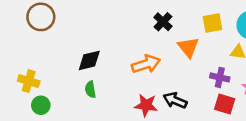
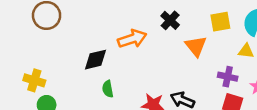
orange arrow: (146, 64) -> (132, 39), moved
green semicircle: (90, 90) -> (108, 89), moved

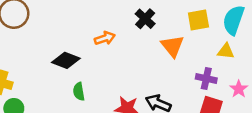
orange arrow: (132, 39) -> (105, 38), size x0.7
black diamond: (95, 60) -> (66, 60), turned 35

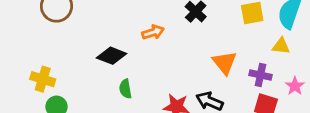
orange triangle: (172, 46) -> (225, 63), moved

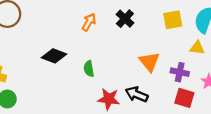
orange arrow: (153, 32) -> (89, 22), moved, turned -42
green semicircle: (125, 89) -> (89, 69), moved

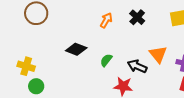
green semicircle: (89, 69) -> (106, 60), turned 48
black arrow: (137, 94) -> (137, 66), moved

